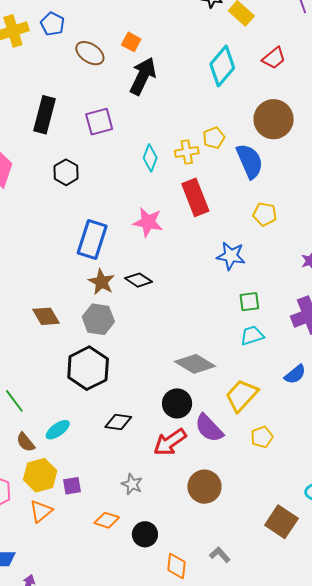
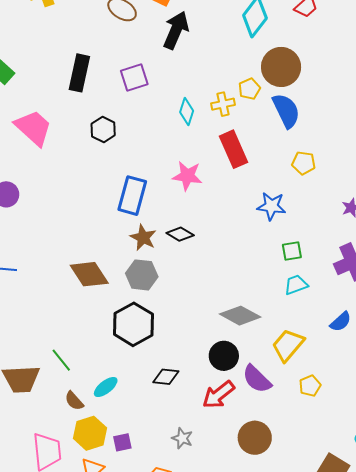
brown circle: (274, 119) -> (281, 67), moved
brown diamond: (46, 316) -> (89, 274), size x1.4

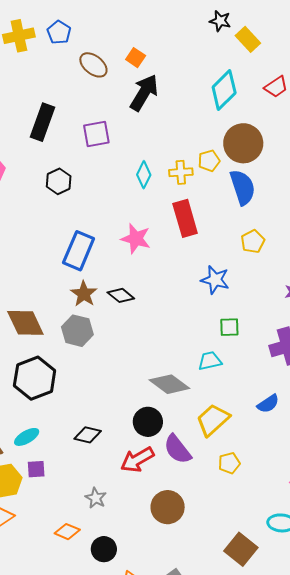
yellow pentagon: (304, 163) -> (253, 241), turned 30
cyan trapezoid: (296, 285) -> (210, 361), moved
black hexagon: (133, 324) -> (35, 378), moved
purple square: (122, 442) -> (36, 469), moved

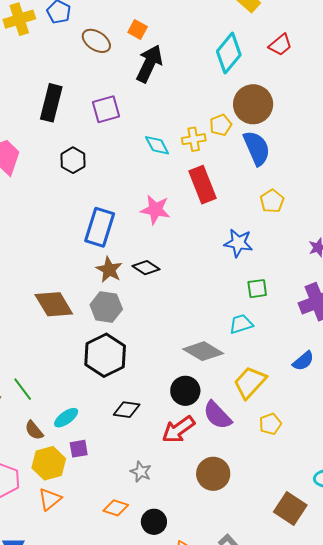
cyan diamond: (144, 175) -> (157, 145), turned -48
black hexagon: (35, 378) -> (105, 355), moved

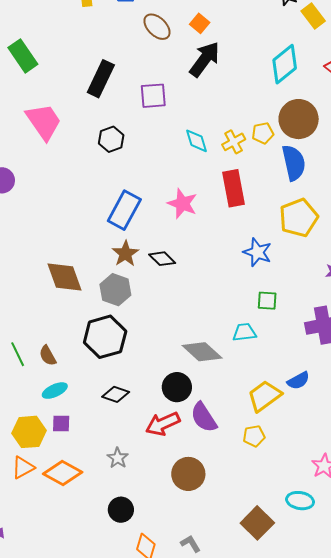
yellow cross: (194, 139) -> (234, 142), turned -30
yellow pentagon: (272, 201) -> (299, 218), size x1.6
yellow trapezoid: (250, 382) -> (264, 396), moved
brown semicircle: (34, 430) -> (48, 356), moved
orange diamond: (116, 508) -> (63, 473), moved, size x1.5

